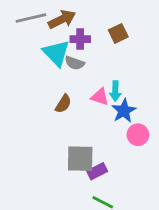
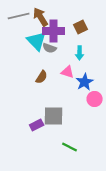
brown arrow: (62, 19) -> (41, 17), turned -96
purple cross: (80, 39) -> (54, 31), size x1.5
cyan arrow: (115, 91) -> (80, 53), moved
purple rectangle: (97, 171) -> (37, 125), moved

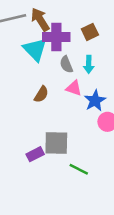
gray semicircle: (50, 48) -> (66, 64), moved, turned 48
green line: (70, 147) -> (79, 169), moved

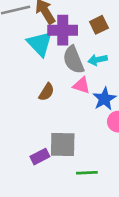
gray semicircle: (66, 64) -> (73, 60), size x1.5
cyan arrow: (89, 64) -> (98, 60), turned 77
green line: (79, 169) -> (87, 173), turned -30

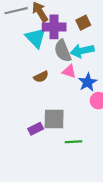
cyan arrow: (98, 60) -> (82, 51), size x1.5
brown semicircle: (47, 92) -> (41, 77), turned 32

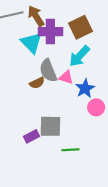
brown square: (83, 23) -> (81, 27), size x1.5
gray semicircle: (63, 51) -> (48, 71), moved
cyan arrow: (82, 51) -> (79, 56), turned -35

